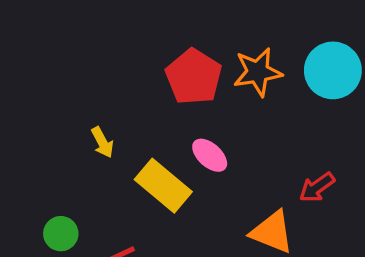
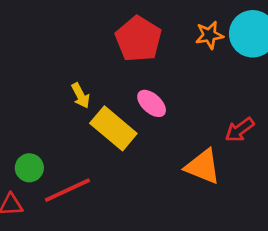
orange star: (258, 72) -> (209, 35), moved, size x0.7
yellow arrow: (102, 142) -> (81, 96), moved

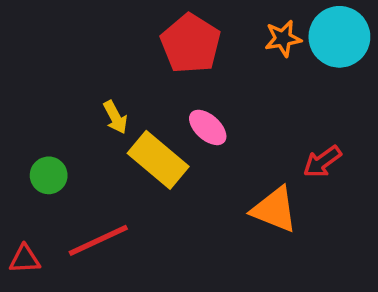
green circle: (29, 168) -> (49, 175), moved

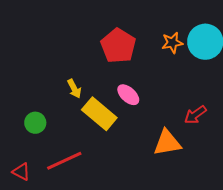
orange triangle: (274, 210) -> (167, 143), turned -32
red triangle: (25, 259) -> (21, 172), turned 30

